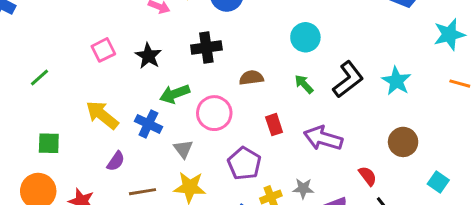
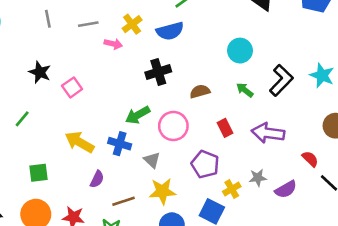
black star: (148, 56) -> (40, 72), moved

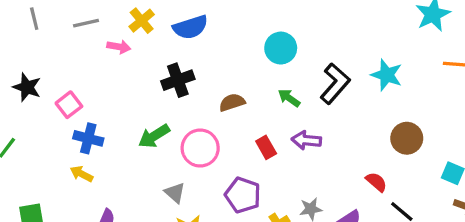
purple arrow: (268, 133) -> (306, 140), moved, size x0.7
yellow arrow: (80, 142) -> (82, 174), size x0.6
blue cross: (120, 144) -> (88, 138), moved

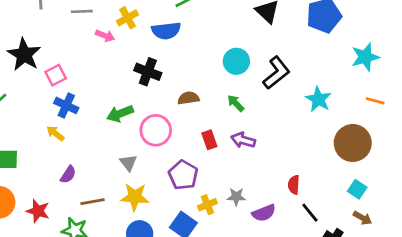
black cross: (178, 80) -> (148, 72), turned 30
black L-shape: (335, 84) -> (276, 73), moved
black star: (27, 87) -> (24, 55), size x1.4
brown circle: (407, 138) -> (353, 143), moved, size x1.4
red semicircle: (376, 182) -> (294, 185), turned -138

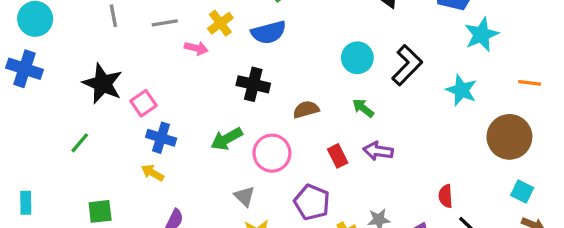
cyan star: (365, 57) -> (481, 34), moved

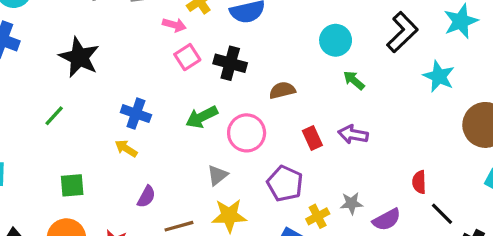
black L-shape: (407, 65) -> (402, 32), moved
pink square: (144, 103) -> (187, 57), moved
green arrow: (363, 108) -> (354, 80), moved
gray triangle: (244, 196) -> (217, 175), turned 35

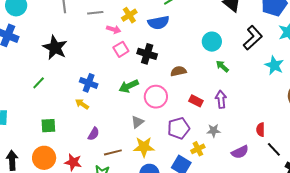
purple arrow: (353, 134) -> (221, 99), turned 72
red rectangle: (312, 138) -> (196, 101), turned -40
purple pentagon: (285, 184) -> (179, 128), turned 30
gray star: (351, 203) -> (214, 131), moved

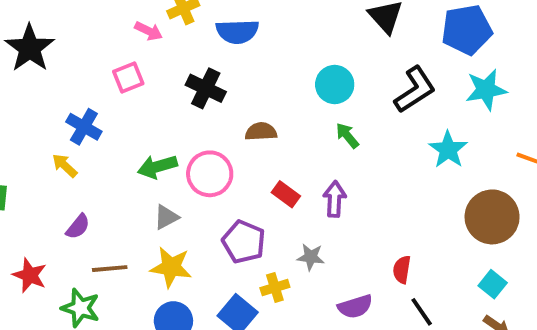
pink square: (121, 49) -> (128, 78), moved
green arrow: (129, 86) -> (157, 167), moved
purple pentagon: (179, 128) -> (244, 242), turned 30

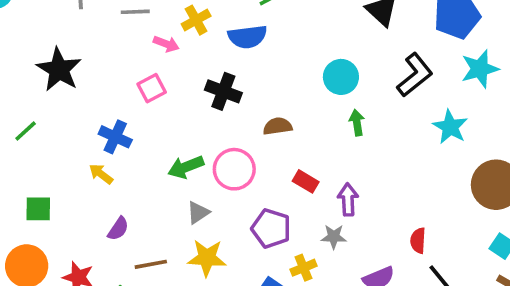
green arrow: (347, 136) -> (357, 123), turned 35
purple arrow: (335, 199) -> (348, 200), moved

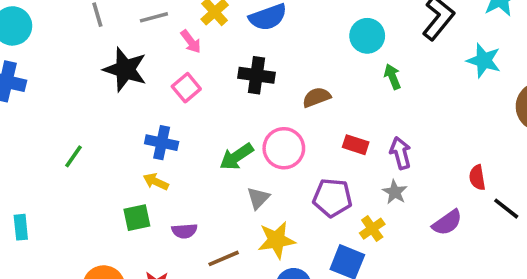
pink arrow: (166, 44) -> (191, 42), turned 45
black star: (59, 70) -> (125, 69), moved
green square: (38, 209) -> (137, 218), moved
purple semicircle: (118, 229) -> (184, 231), turned 65
gray star: (334, 237) -> (395, 192), turned -30

